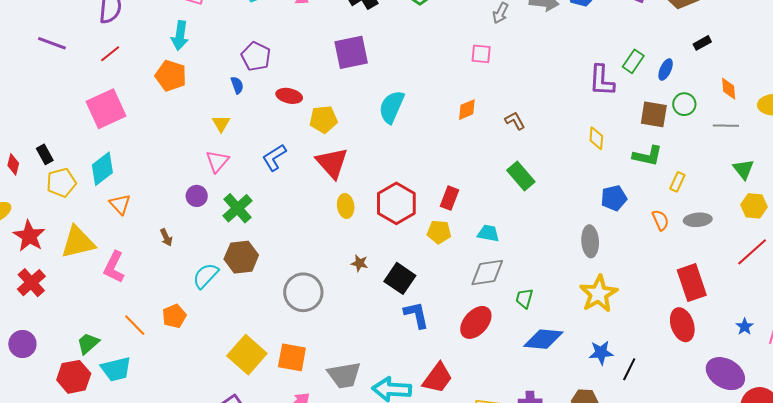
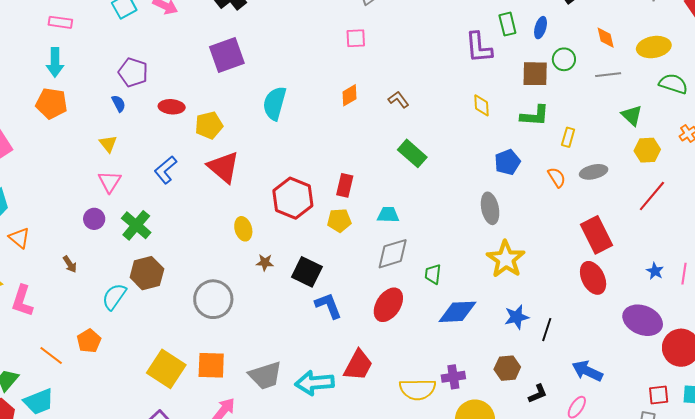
green rectangle: (633, 61) -> (507, 24), turned -40
yellow ellipse: (346, 206) -> (243, 229), moved

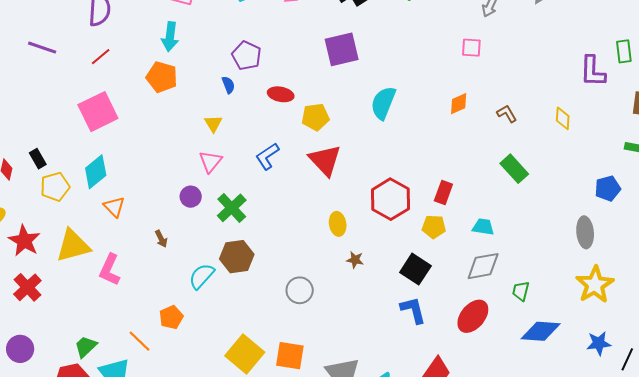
yellow diamond: (482, 105) -> (563, 118), moved
black square: (307, 272) -> (415, 269), moved
gray circle: (213, 299) -> (300, 290), size x0.7
orange line: (51, 355) -> (140, 341), moved

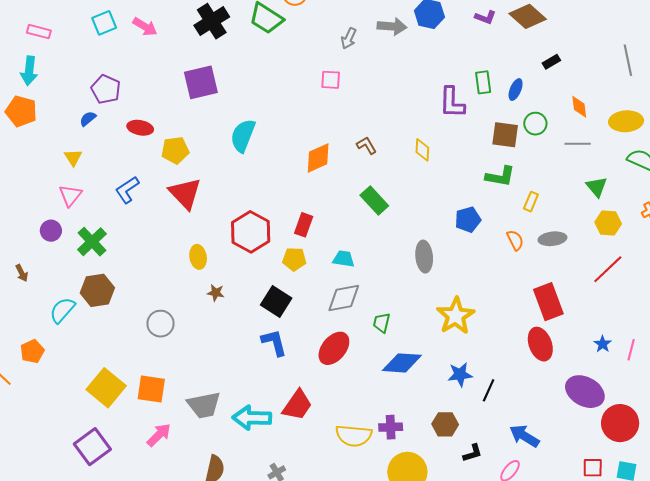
blue semicircle: (228, 85) -> (88, 119), turned -108
orange diamond: (459, 104) -> (318, 158), moved, size x1.4
gray ellipse: (585, 232) -> (424, 257), moved

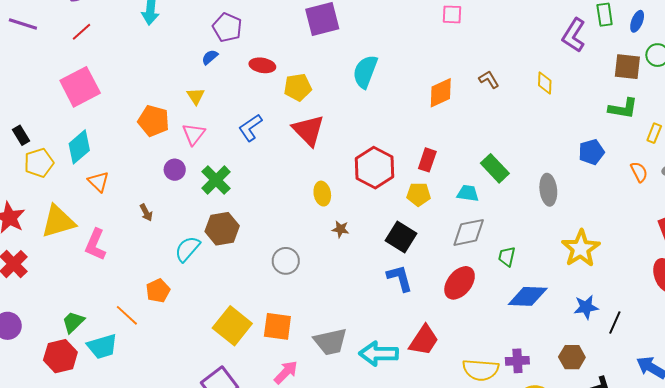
purple L-shape: (452, 103) -> (574, 35), turned 32
orange pentagon: (21, 111) -> (154, 121), moved
green rectangle: (374, 200) -> (495, 168), moved

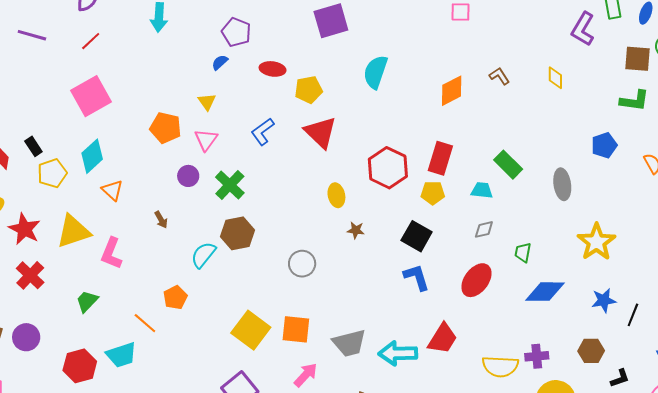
red rectangle: (427, 160) -> (440, 158), size x1.4
gray diamond: (469, 232) -> (484, 229), size x0.6
green trapezoid: (73, 322) -> (87, 301), moved

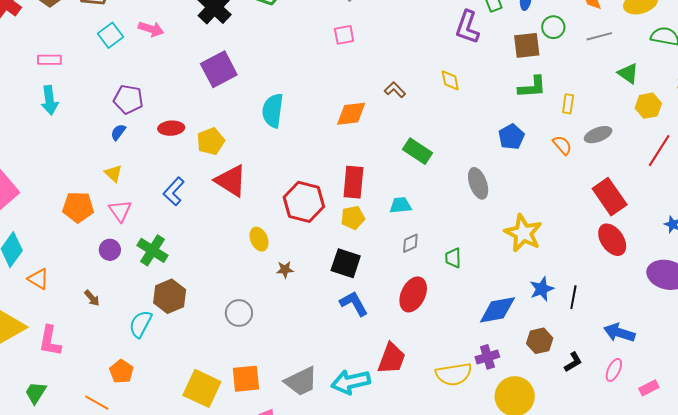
orange diamond: (452, 91) -> (351, 114), turned 32
green rectangle: (508, 165) -> (418, 151), moved
blue diamond: (545, 292) -> (497, 310), moved

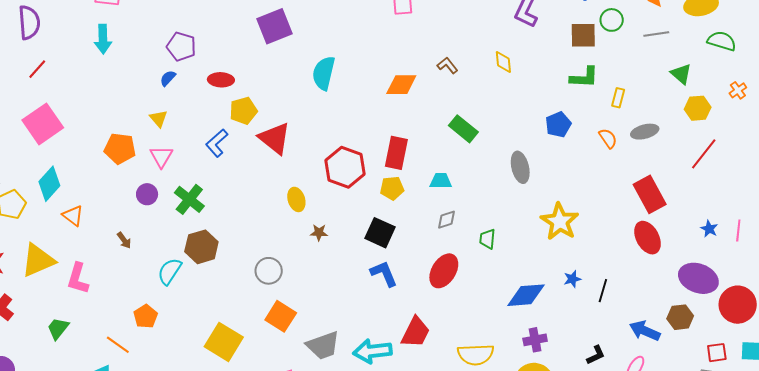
yellow pentagon: (211, 141) -> (243, 111), moved
blue star: (542, 289) -> (572, 279), size x0.7
brown hexagon: (540, 341) -> (680, 317), moved
purple cross: (487, 357) -> (535, 340), moved
orange square: (246, 379) -> (281, 316), moved, turned 32

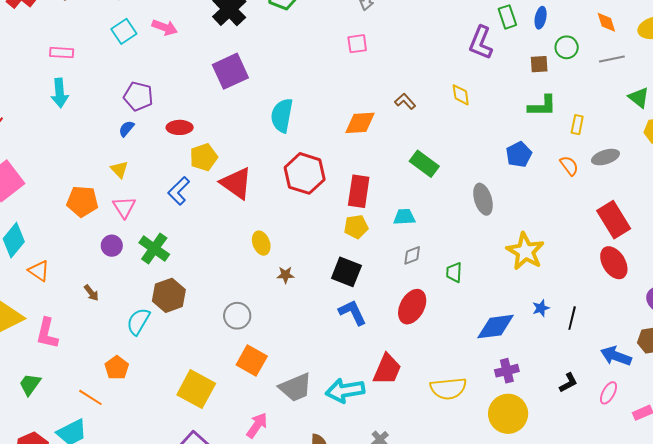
brown square: (583, 35) -> (539, 64), size x0.7
red hexagon: (345, 167) -> (305, 173), moved

